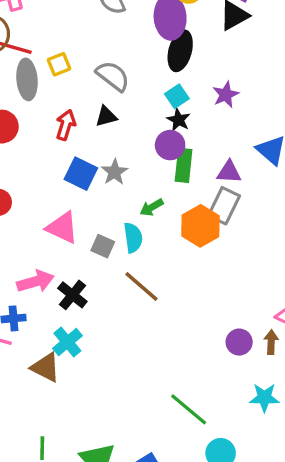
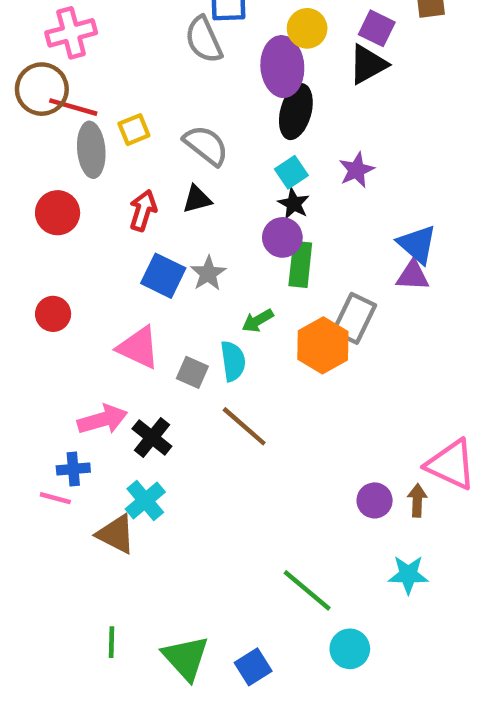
purple triangle: (229, 172) -> (413, 276), moved

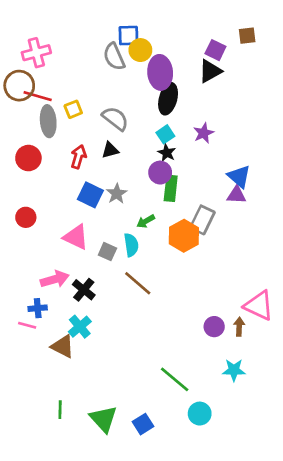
yellow circle: (307, 28) -> (140, 50), moved

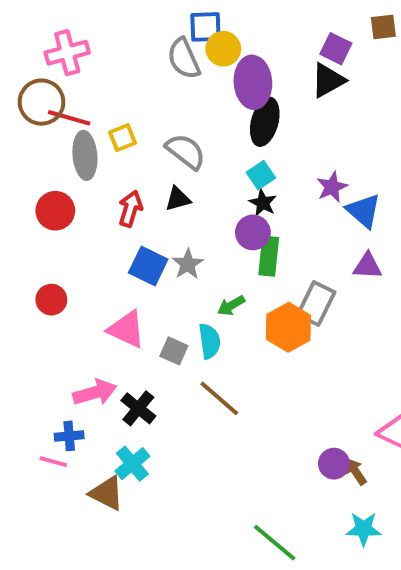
purple star: (204, 133) -> (332, 187), moved
blue triangle: (239, 176) -> (364, 211), moved
brown arrow: (239, 327) -> (356, 472), moved, turned -36

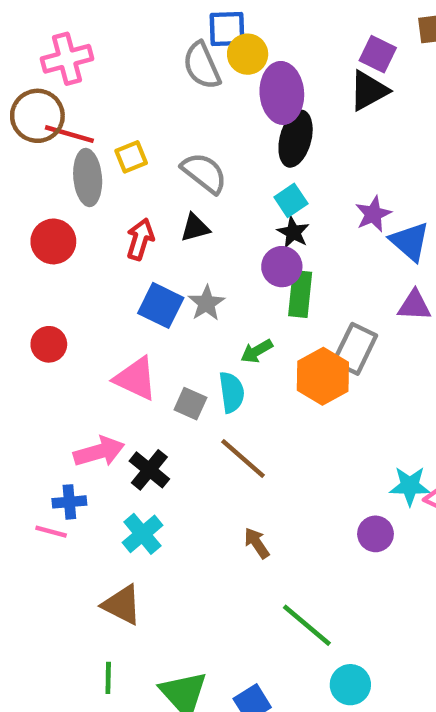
brown arrow: (356, 472) -> (257, 543), moved
brown triangle: (107, 493) -> (122, 605), moved
cyan star: (364, 529) -> (410, 486), moved

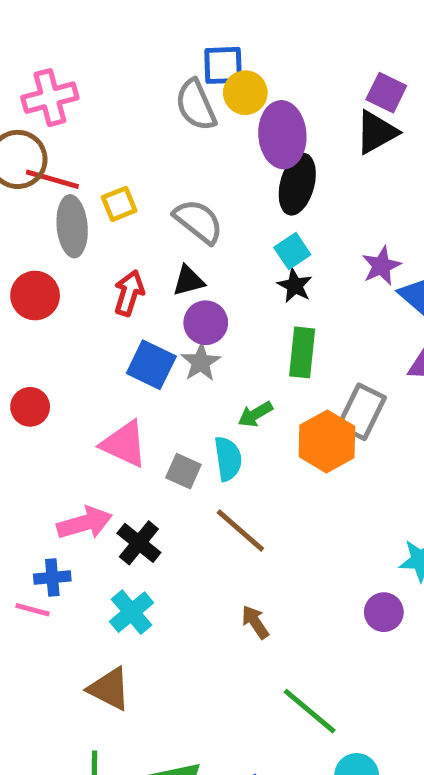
purple circle: (282, 267) -> (206, 323), moved

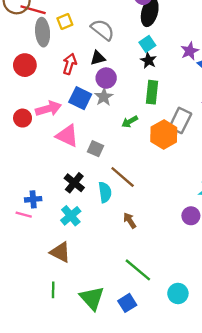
cyan semicircle: (228, 459) -> (105, 192), moved
pink arrow: (85, 523) -> (48, 109), moved
green line: (310, 711) -> (138, 270), moved

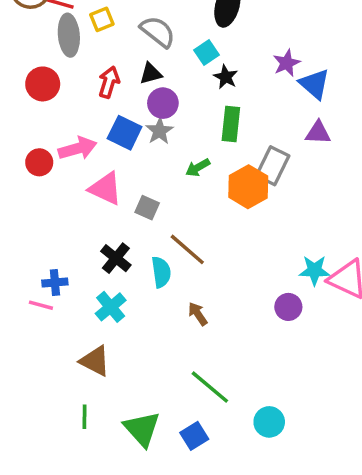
cyan square: (147, 44) -> (206, 53), moved

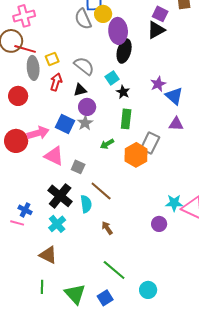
red arrow: (109, 82) -> (56, 82), moved
red circle: (39, 162) -> (16, 141), size x1.5
black cross: (116, 258) -> (60, 196), size x1.4
blue cross: (55, 283) -> (25, 210), turned 32

